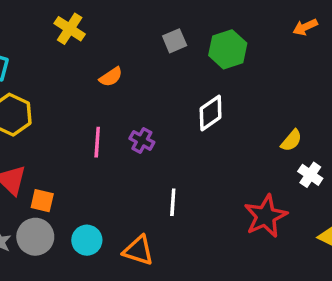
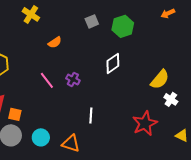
yellow semicircle: (291, 140) -> (160, 79), size x1.5
pink line: (97, 142) -> (47, 80), turned -42

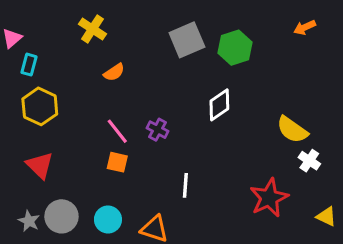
gray square: (92, 21) -> (187, 40), size x1.6
orange semicircle: (55, 42) -> (114, 72), moved
yellow semicircle: (160, 79) -> (292, 130), turned 85
orange square: (15, 114) -> (117, 162), moved

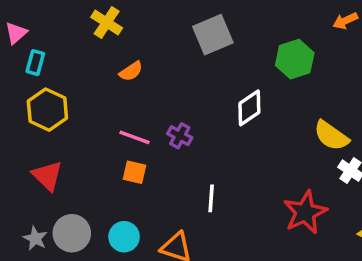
green hexagon: (235, 48) -> (295, 59), moved
pink line: (117, 131) -> (134, 137), turned -32

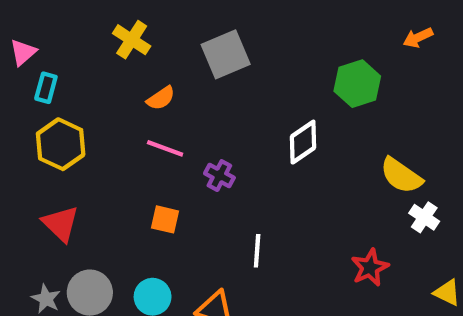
gray square: (213, 35) -> (226, 54), moved
pink line: (134, 137) -> (165, 148), moved
red star: (305, 212) -> (370, 267), size x0.7

